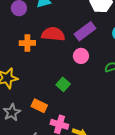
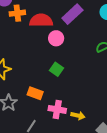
orange cross: (27, 43) -> (17, 13), moved
pink circle: (81, 56) -> (56, 38), moved

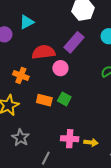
orange cross: (17, 13) -> (21, 75), moved, turned 35
orange rectangle: (35, 93) -> (44, 100), moved

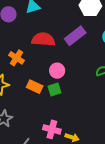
pink circle: (60, 68) -> (57, 71), moved
green square: (64, 99) -> (54, 89), turned 32

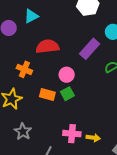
purple rectangle: (75, 36) -> (90, 49), moved

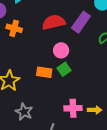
red semicircle: (47, 46) -> (54, 22), moved
orange cross: (24, 69) -> (14, 28), moved

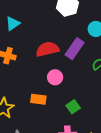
green square: (64, 69) -> (73, 107), moved

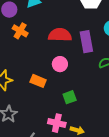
purple rectangle: (75, 49) -> (86, 42), turned -60

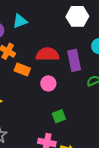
orange rectangle: (38, 81) -> (22, 69), moved

